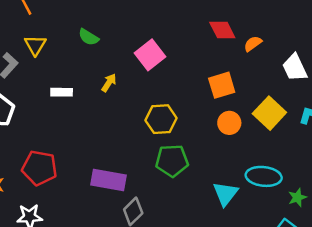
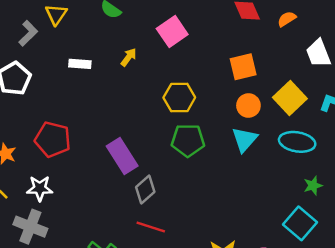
orange semicircle: (253, 44) -> (287, 19), moved
cyan ellipse: (264, 176) -> (297, 142), moved
purple rectangle: (108, 180) -> (122, 156), turned 44
cyan triangle: (225, 194) -> (245, 139), moved

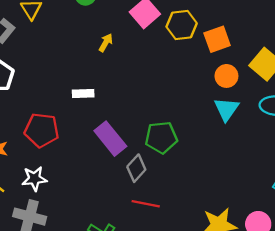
white rectangle: (80, 64) -> (83, 93), moved
yellow hexagon: (179, 98) -> (182, 25), moved
green pentagon: (188, 140) -> (161, 137), moved

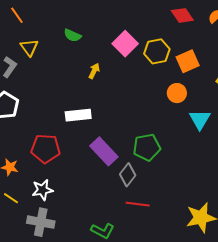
orange circle: (226, 76) -> (177, 93), moved
white rectangle: (83, 93) -> (78, 115), size x1.4

